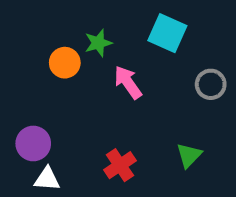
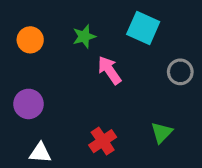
orange circle: (65, 63) -> (30, 40), moved
purple circle: (33, 143) -> (28, 104), moved

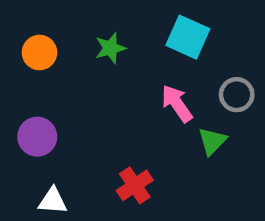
pink arrow: (109, 70) -> (177, 103), moved
green triangle: (162, 133) -> (212, 141), moved

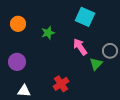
green star: (110, 48) -> (48, 33), moved
gray circle: (237, 95) -> (110, 51), moved

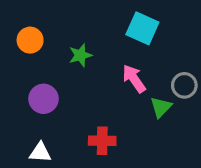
purple circle: (17, 62) -> (43, 99), moved
red cross: (61, 84) -> (102, 141), turned 35

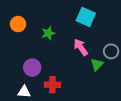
purple circle: (43, 99) -> (32, 68), moved
red cross: (102, 141) -> (52, 85), moved

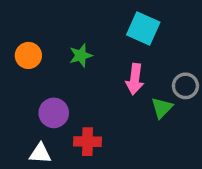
orange circle: (18, 24) -> (28, 55), moved
pink arrow: (81, 47) -> (135, 79), turned -138

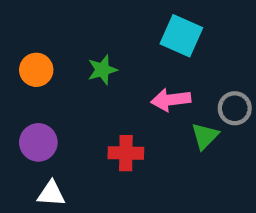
pink arrow: (135, 79) -> (171, 100), turned 76
purple circle: (54, 113) -> (38, 142), moved
red cross: (87, 142) -> (126, 153), moved

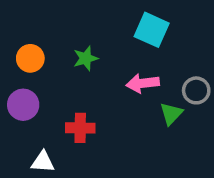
purple circle: (38, 142) -> (23, 105), moved
red cross: (126, 153) -> (80, 128), moved

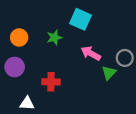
cyan square: (152, 30) -> (80, 19), moved
pink arrow: (143, 83) -> (91, 53), turned 36

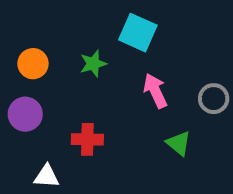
pink arrow: (91, 53) -> (155, 91), turned 36
green triangle: (109, 73) -> (179, 143), moved, turned -35

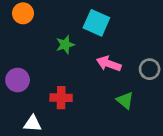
orange circle: (33, 64) -> (23, 13), moved
pink arrow: (155, 91) -> (109, 64), turned -45

